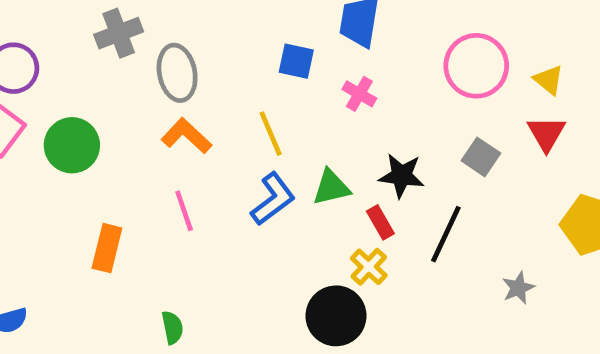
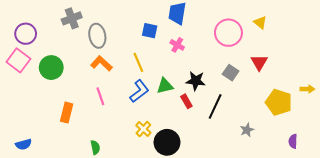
yellow triangle: (549, 80) -> (260, 22), moved
yellow cross: (369, 267) -> (143, 129), moved

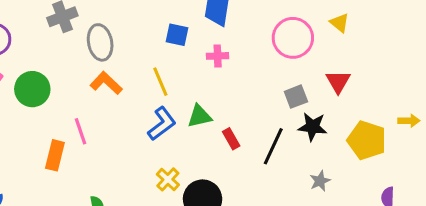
pink cross: (177, 45) -> (218, 56), turned -32
gray square: (231, 73) -> (296, 97), turned 35
black star: (196, 81) -> (312, 127), moved
pink line: (100, 96) -> (81, 131), moved

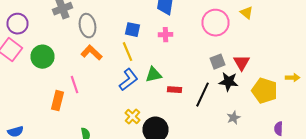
blue square: (177, 35) -> (132, 30), moved
red triangle: (338, 82) -> (242, 63), moved
red rectangle: (231, 139) -> (174, 90), turned -56

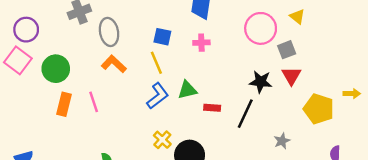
gray square: (218, 62) -> (287, 50), moved
black star: (228, 82) -> (261, 82), moved
orange rectangle: (58, 101) -> (64, 104), moved

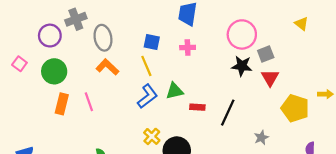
yellow triangle: (297, 17) -> (302, 24), moved
purple circle: (26, 30) -> (50, 36), moved
pink square: (18, 60) -> (19, 64), size x0.6
black star: (261, 82) -> (242, 66), moved

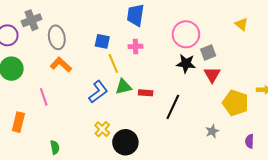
yellow line: (146, 66) -> (113, 64), moved
orange rectangle: (62, 104) -> (18, 122), moved
red rectangle: (197, 107) -> (146, 93), moved
gray star: (261, 138) -> (212, 131), moved

